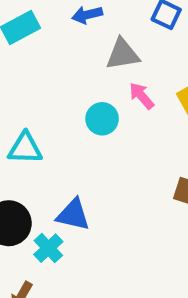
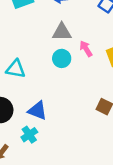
gray triangle: (123, 54) -> (62, 32), moved
cyan cross: (48, 248) -> (29, 135), moved

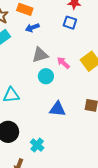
blue triangle: (37, 110) -> (57, 109), moved

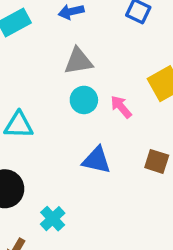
pink arrow: (63, 63) -> (121, 107), moved

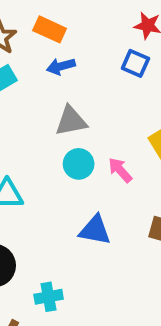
cyan cross: (53, 219) -> (49, 297), turned 35

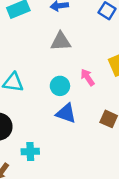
cyan circle: (79, 164) -> (60, 86), moved

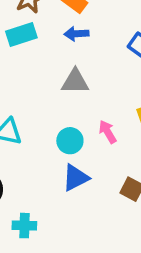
blue triangle: (66, 113) -> (76, 178), turned -50

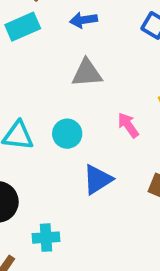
cyan circle: (70, 141) -> (67, 134), moved

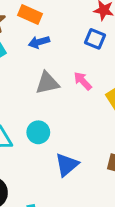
pink arrow: (128, 125) -> (83, 81), moved

